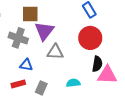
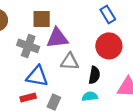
purple triangle: (44, 31) -> (57, 38), turned 45
black semicircle: (97, 64) -> (94, 75), moved
blue triangle: (26, 65) -> (37, 76), size x1.5

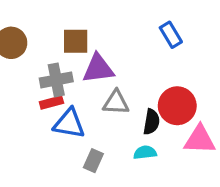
gray cross: (28, 46) -> (56, 80), turned -30
red circle: (109, 46) -> (177, 106), moved
red rectangle: (28, 98) -> (51, 103), moved

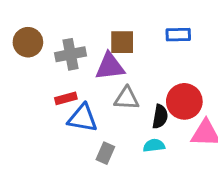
blue rectangle: (171, 35) -> (178, 35), turned -60
brown square: (76, 41) -> (122, 42), moved
gray cross: (56, 80) -> (70, 54), moved

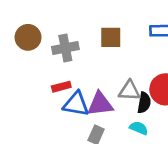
purple triangle: (110, 66) -> (100, 104), moved
gray triangle: (127, 98) -> (129, 91), moved
cyan semicircle: (154, 145) -> (139, 128), turned 30

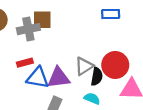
brown square: (111, 37) -> (42, 20), moved
gray triangle: (129, 91) -> (84, 66), turned -36

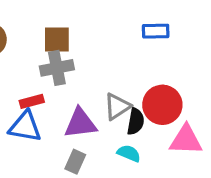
gray cross: (28, 29) -> (57, 68), moved
blue triangle: (38, 78) -> (25, 127), moved

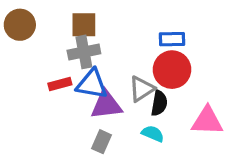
blue rectangle: (156, 31) -> (172, 39), moved
red circle: (162, 105) -> (172, 70), moved
blue triangle: (25, 127) -> (92, 84), moved

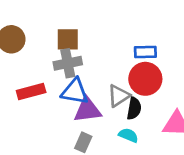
red rectangle: (60, 84) -> (31, 92), moved, size x1.4

